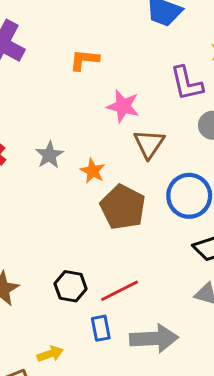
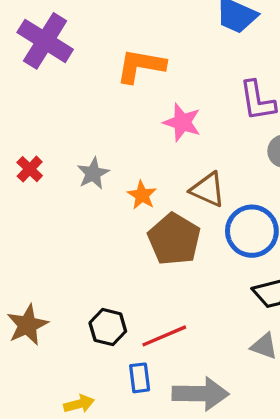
orange L-shape: (84, 60) -> (141, 66), size x1.4
brown triangle: (149, 144) -> (208, 190), moved, turned -44

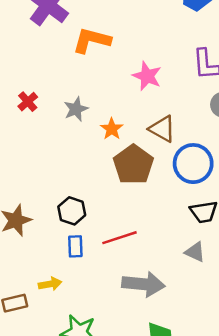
orange L-shape: (141, 66) -> (92, 40), moved
black hexagon: (108, 327) -> (72, 211), moved
blue rectangle: (140, 378) -> (75, 246), moved

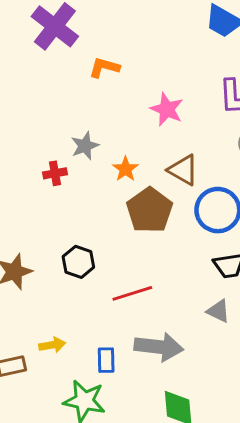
orange L-shape: (92, 40) -> (104, 67), size x0.7
red cross: (28, 102) -> (55, 173), moved, turned 30
blue rectangle: (75, 246) -> (106, 360), moved

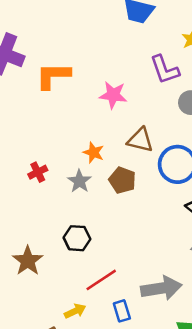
orange L-shape: (104, 67) -> (53, 76), size x1.4
gray star: (85, 146) -> (79, 181), moved
brown pentagon: (150, 210) -> (122, 180), size x0.7
red line: (132, 293) -> (101, 280), moved

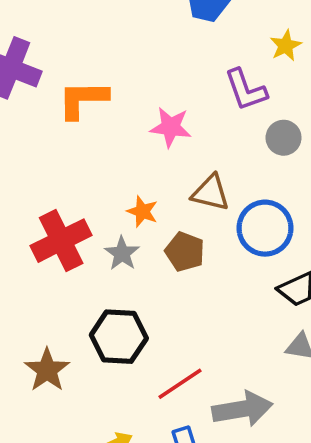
red cross: (38, 172) -> (61, 241), size x2.0
black hexagon: (77, 238) -> (119, 337), size x1.4
red line: (101, 280) -> (180, 384), moved

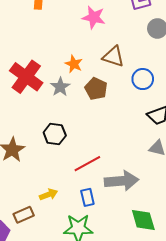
blue circle: (265, 228) -> (143, 79), size x0.7
red cross: (61, 241) -> (26, 77), turned -32
black hexagon: (119, 337) -> (55, 134), size x0.7

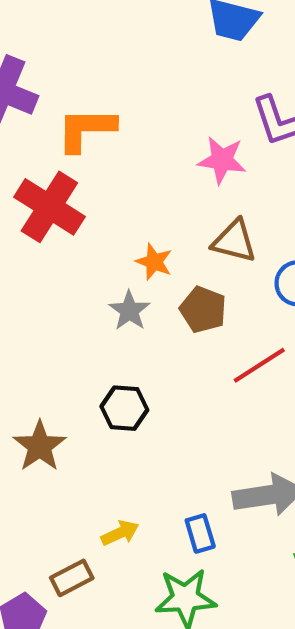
pink star: (94, 17) -> (222, 160), moved
red cross: (26, 77) -> (49, 207), moved
red line: (87, 164) -> (259, 365), moved

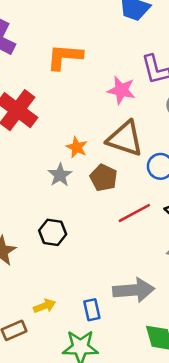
orange L-shape: (86, 129) -> (65, 57), moved
brown triangle: (234, 241) -> (125, 139), size x1.4

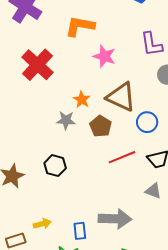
pink star: (121, 90) -> (104, 56), moved
gray star: (60, 175) -> (66, 120), turned 30

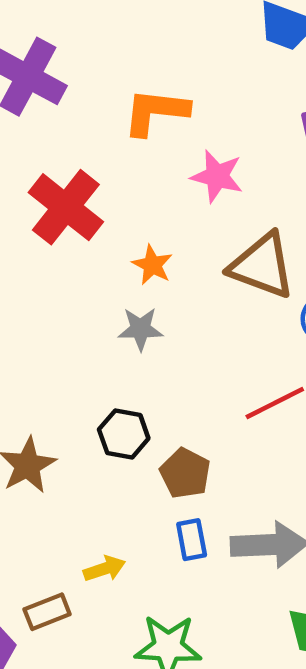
orange star: (82, 100) -> (152, 265), moved
brown pentagon: (101, 126) -> (185, 473), moved
blue rectangle: (80, 231) -> (192, 540), moved

